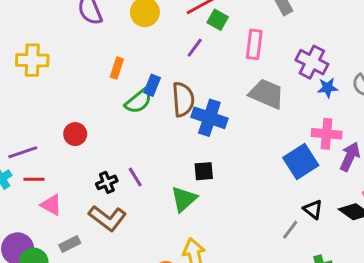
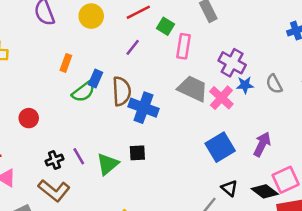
green square: (218, 20) -> (166, 26), moved
pink cross: (327, 134) -> (221, 98), moved, turned 35
green triangle: (184, 199) -> (108, 164), moved

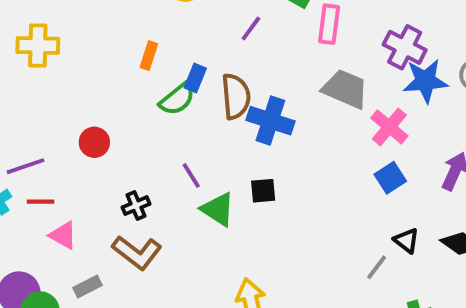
blue star: (245, 85) -> (425, 81), size x1.6
pink cross: (221, 98) -> (389, 127), moved
blue square: (220, 147) -> (390, 178), size x0.7
purple line: (79, 156) -> (191, 176), moved
green triangle: (108, 164) -> (218, 209), turned -45

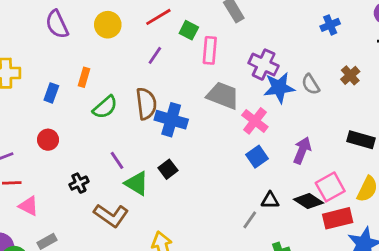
blue rectangle: (195, 78) -> (51, 93), moved
black square: (263, 191) -> (168, 169), turned -30
black triangle: (406, 241) -> (270, 200), turned -36
brown L-shape: (137, 252) -> (111, 215), moved

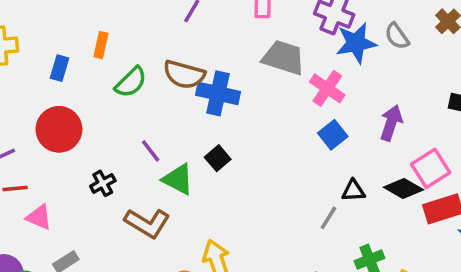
brown semicircle: (146, 104) -> (184, 74), turned 116
red circle: (48, 140) -> (59, 129), size x1.6

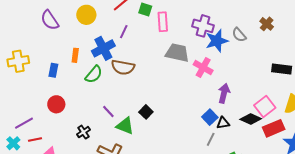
blue cross: (218, 93) -> (103, 48), moved, turned -35
purple arrow: (391, 123) -> (224, 93), moved
red circle: (59, 129) -> (56, 104), size x0.7
blue square: (333, 135) -> (210, 117), moved

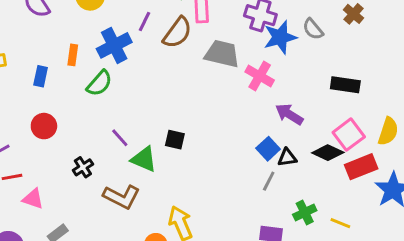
brown semicircle: (123, 67) -> (177, 33), moved, turned -65
black rectangle: (282, 69) -> (345, 85), moved
purple arrow: (224, 93) -> (289, 114), turned -72
black square: (146, 112) -> (175, 140), turned -32

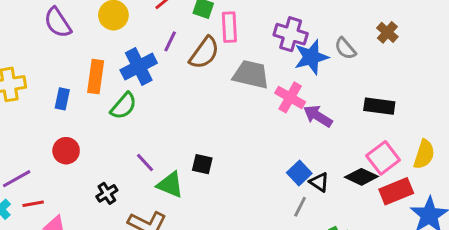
orange rectangle: (73, 55) -> (96, 77), size x1.5
purple arrow: (289, 114) -> (318, 116), moved
black triangle: (287, 158) -> (319, 182), turned 42

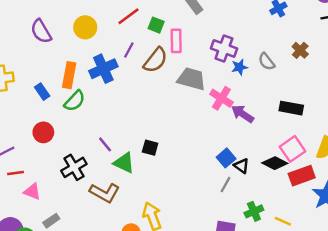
blue star: (311, 57) -> (239, 67), size x0.6
blue rectangle: (62, 99) -> (42, 92), turned -49
green semicircle: (124, 106) -> (75, 101), moved
black cross: (107, 193) -> (74, 167), size x1.5

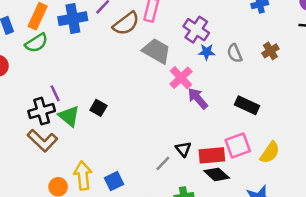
blue square: (226, 158) -> (114, 181), moved
black diamond: (275, 163) -> (217, 174), moved
black cross: (74, 167) -> (42, 111), moved
red rectangle: (302, 176) -> (212, 155), moved

